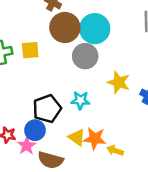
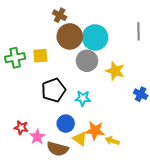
yellow star: (119, 82) -> (115, 71), moved
black pentagon: (47, 109) -> (54, 90), moved
blue circle: (35, 130) -> (66, 124), moved
yellow triangle: (77, 137) -> (80, 139), moved

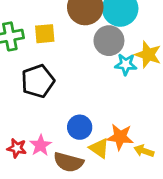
black pentagon: (54, 90) -> (38, 81), moved
cyan star: (83, 98) -> (126, 64), moved
red star: (21, 128) -> (17, 148), moved

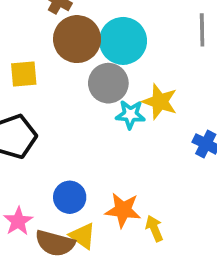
yellow triangle: (99, 148) -> (83, 236), moved
yellow arrow: (144, 151) -> (154, 229), turned 48

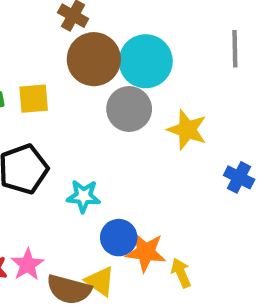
cyan star: (130, 114) -> (83, 196), moved
blue circle: (70, 197) -> (119, 238), moved

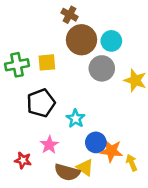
cyan circle: (146, 61) -> (111, 41), size x0.7
cyan star: (83, 196) -> (76, 119), turned 30
pink star: (27, 265) -> (49, 145), moved

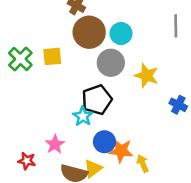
green cross: (17, 65) -> (20, 59), turned -35
black pentagon: (41, 103) -> (97, 100), moved
yellow triangle: (85, 167) -> (93, 168), turned 48

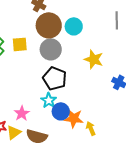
gray circle: (111, 63) -> (51, 49), moved
black pentagon: (97, 100) -> (55, 78), turned -30
cyan star: (83, 116) -> (49, 100), moved
yellow triangle: (93, 168) -> (14, 132), moved

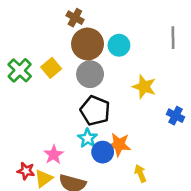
yellow square: (20, 44) -> (51, 68), turned -35
orange star: (74, 118) -> (119, 145), moved

